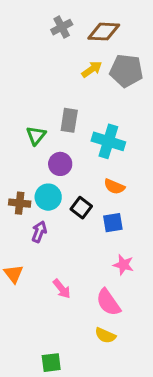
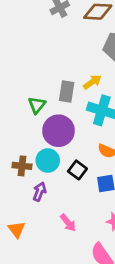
yellow arrow: (92, 69) -> (92, 82), moved
purple circle: (60, 164) -> (59, 131), size x1.5
pink arrow: (62, 289) -> (68, 223), moved

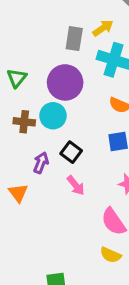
green triangle: (37, 105) -> (17, 78), moved
black square: (77, 170) -> (71, 152), moved
purple arrow: (40, 192) -> (41, 163), moved

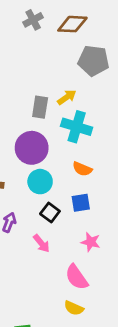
cyan circle: (53, 116) -> (40, 182), moved
black square: (71, 152) -> (50, 212), moved

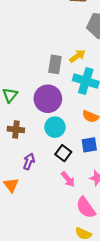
pink arrow: (41, 243) -> (68, 179), moved

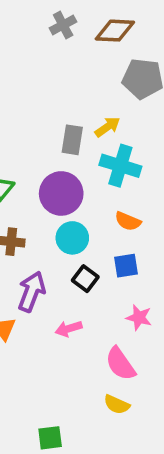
purple arrow: (29, 161) -> (32, 292), size x1.5
pink arrow: (68, 179) -> (69, 329), moved, turned 112

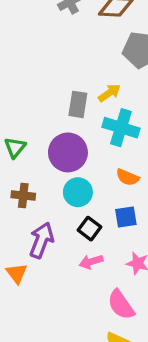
pink arrow: (69, 329) -> (91, 262), moved

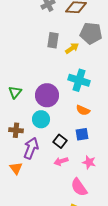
yellow arrow: (109, 93) -> (72, 48), moved
gray rectangle: (78, 104) -> (53, 40), moved
cyan circle: (78, 192) -> (41, 119), moved
brown cross: (23, 195) -> (16, 130), moved

